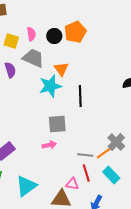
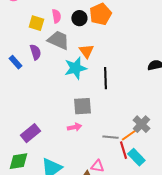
red line: (86, 173) -> (123, 150), moved

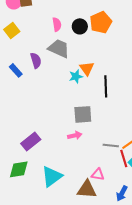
yellow square: (36, 23) -> (12, 30), moved, turned 35
orange triangle: (86, 51) -> (87, 68), moved
cyan star: (75, 68) -> (76, 76), size x0.6

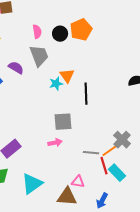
gray trapezoid: (59, 48) -> (39, 56), turned 45
purple semicircle: (36, 60) -> (16, 68), turned -42

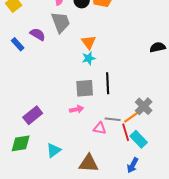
cyan star: (56, 84) -> (89, 58), moved
black line: (86, 94) -> (108, 83), moved
pink triangle: (78, 182) -> (100, 128), moved
cyan triangle: (32, 184) -> (54, 150), size x0.7
blue arrow: (102, 201) -> (133, 165), moved

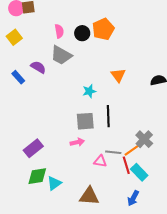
gray trapezoid: (61, 22) -> (61, 55), turned 140
orange triangle: (89, 42) -> (118, 75), moved
green diamond: (21, 143) -> (37, 176), moved

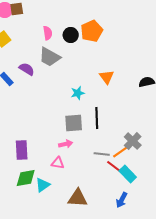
purple rectangle: (33, 148) -> (22, 150), turned -54
pink triangle: (100, 161) -> (58, 163), moved
red line: (126, 165) -> (115, 167), turned -36

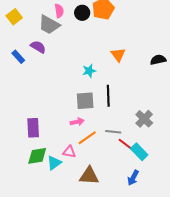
gray trapezoid: (50, 57) -> (49, 25), moved
orange line: (122, 151) -> (87, 138), moved
pink triangle: (58, 163) -> (69, 152), moved

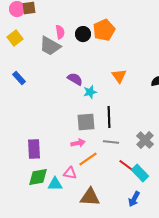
purple semicircle: (38, 47) -> (75, 79), moved
gray line: (113, 132) -> (111, 142), moved
cyan triangle: (54, 163) -> (55, 184), turned 35

